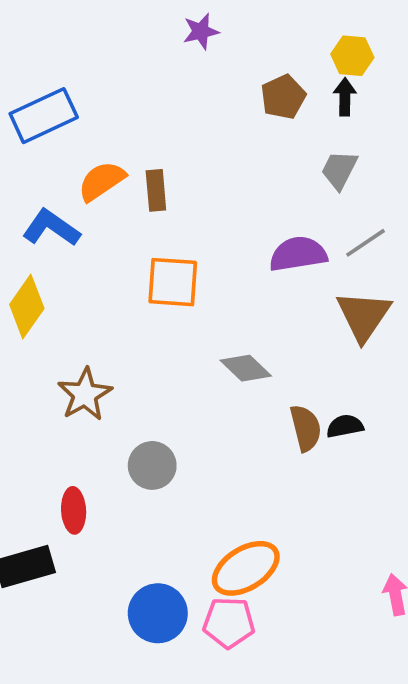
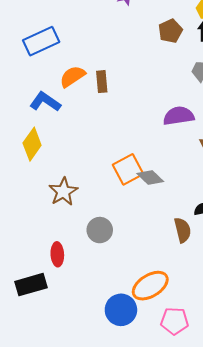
orange square: (173, 282) -> (128, 169), moved, turned -32
brown semicircle: (306, 428) -> (183, 230), moved
blue circle: (158, 613) -> (121, 310), moved
pink pentagon: (229, 623) -> (174, 321), moved

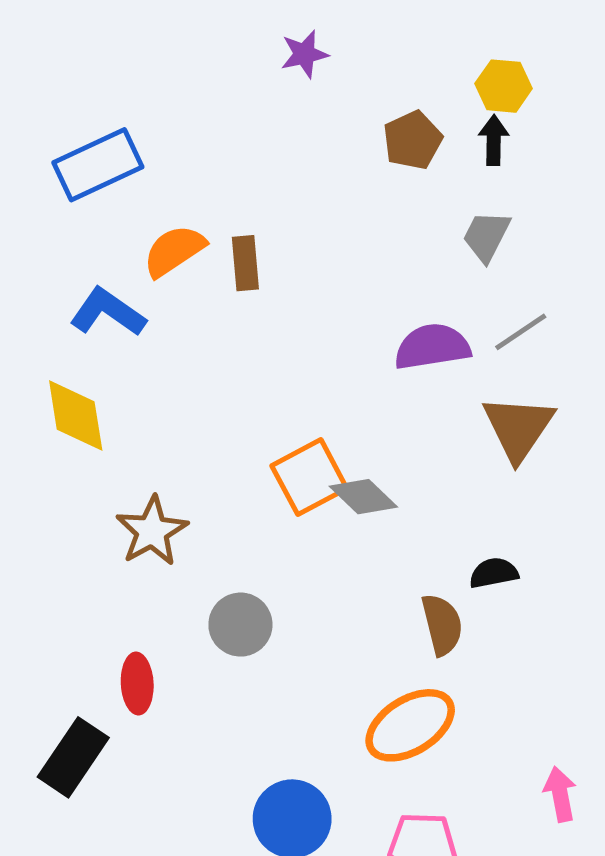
yellow diamond: (32, 144) -> (76, 416), turned -44
black rectangle: (31, 285) -> (73, 757), turned -40
orange ellipse: (150, 286) -> (410, 725), moved

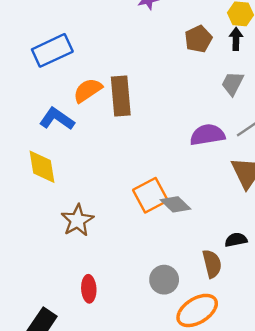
brown rectangle: (245, 263) -> (121, 96), size x1.6
gray circle: (240, 625) -> (164, 280), moved
red ellipse: (137, 684) -> (89, 289), moved

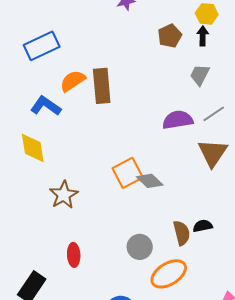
black semicircle: (236, 240) -> (203, 226), moved

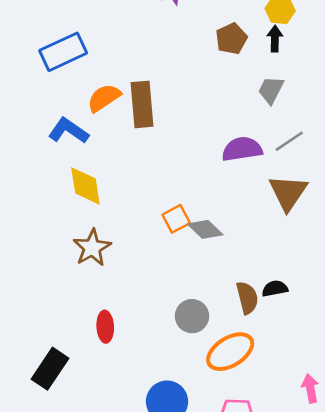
yellow diamond: (33, 148) -> (85, 186), moved
orange square: (128, 173) -> (176, 219), size x0.7

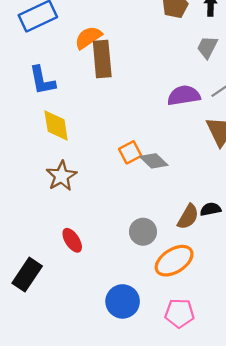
orange semicircle: (104, 98) -> (88, 38), moved
blue L-shape: (68, 131) -> (42, 80), turned -136
brown semicircle: (247, 298) -> (188, 217), turned 44
red ellipse: (105, 327) -> (72, 240), turned -30

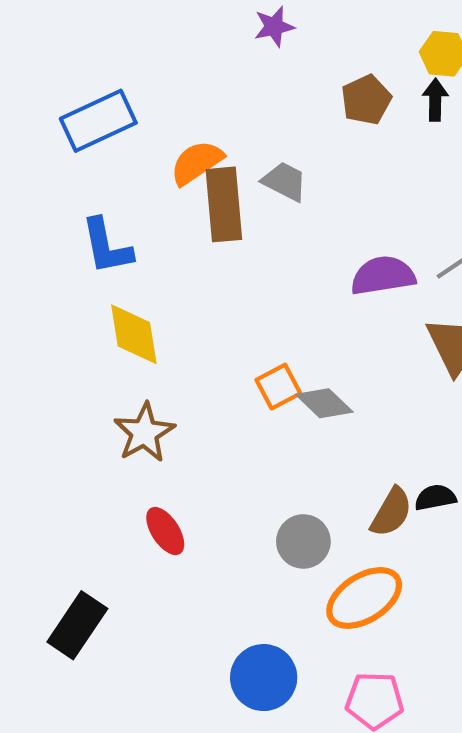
gray trapezoid: (207, 47) -> (285, 181), moved, turned 90
red ellipse: (72, 240) -> (165, 531), moved

